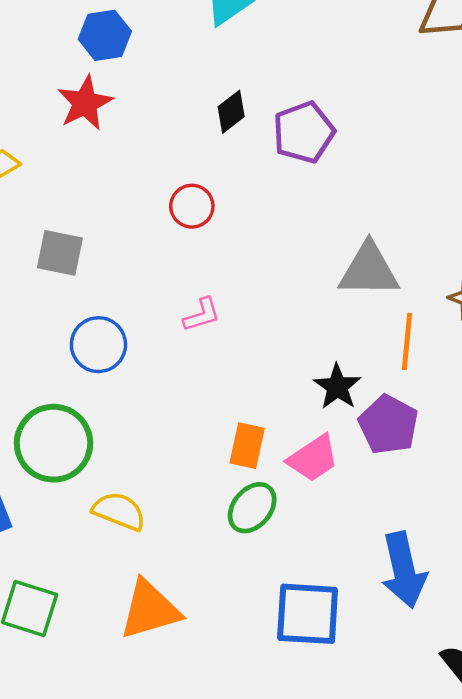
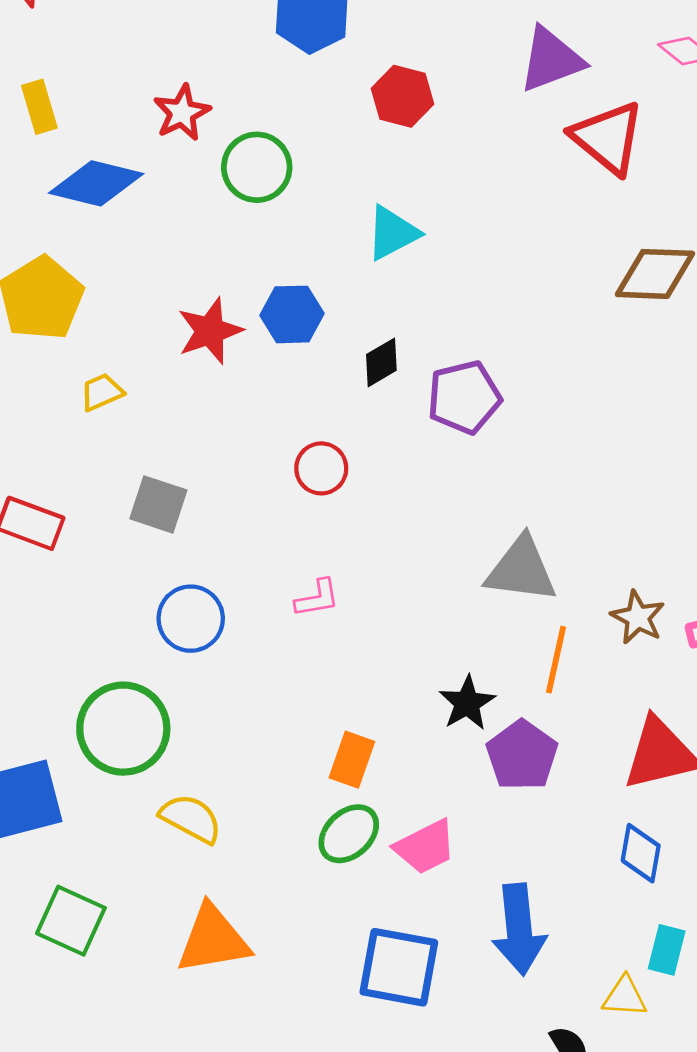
blue hexagon: (105, 35) -> (292, 314), moved
pink trapezoid: (313, 458) -> (425, 847), moved

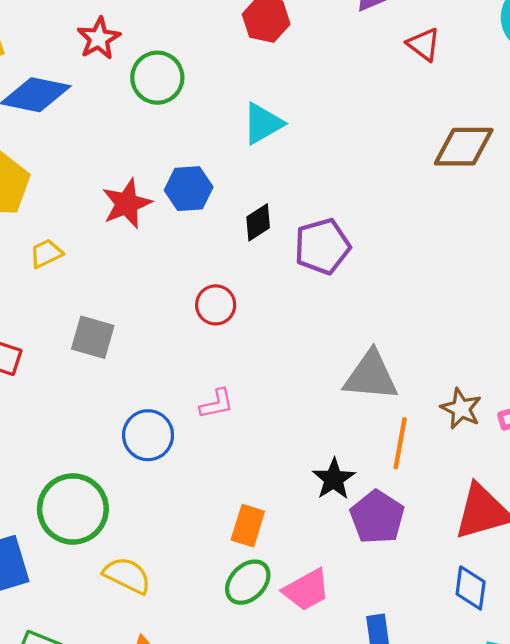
red triangle: (608, 138) -> (424, 44), size x0.6
blue circle: (191, 619) -> (148, 435), moved

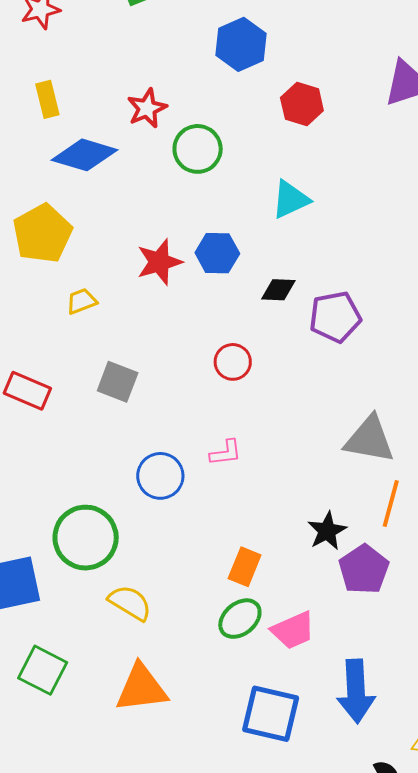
black diamond: (258, 222) -> (278, 290), turned 30

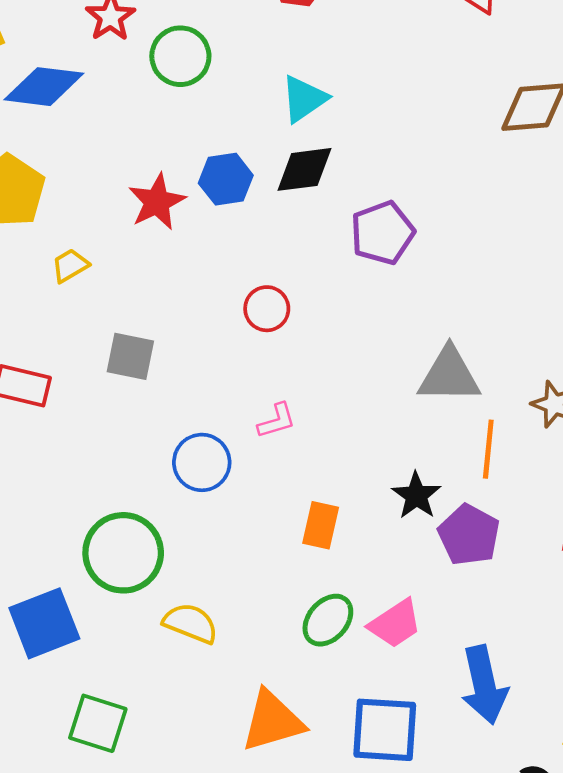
black diamond: (278, 290) -> (304, 169), moved, size x1.4
orange rectangle: (245, 567) -> (321, 525), moved
orange triangle: (141, 688) -> (272, 721), moved

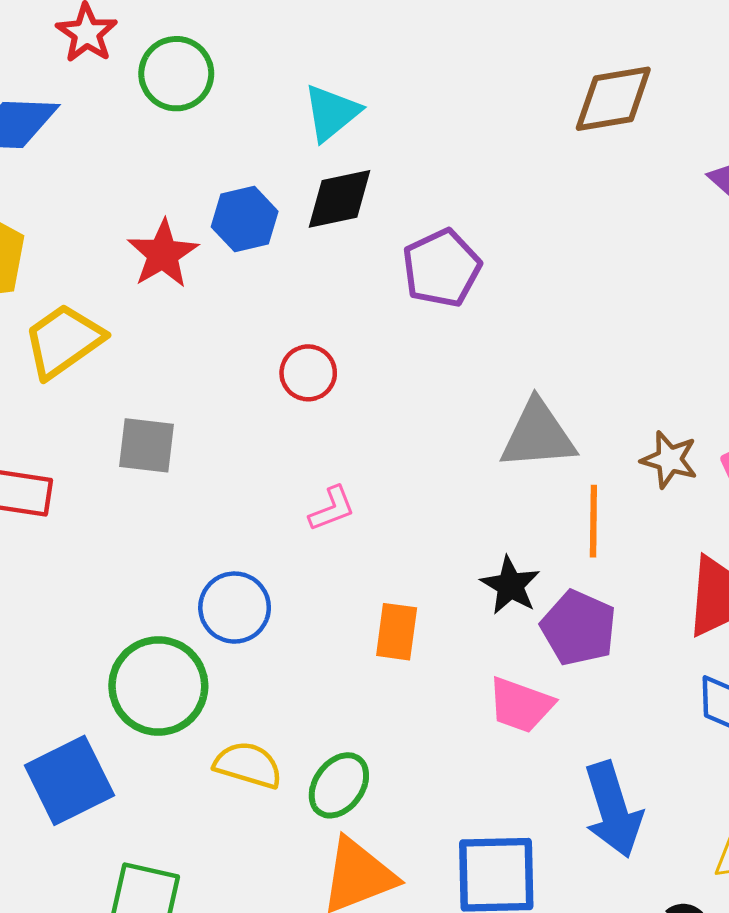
yellow trapezoid: (70, 266) -> (63, 341), size x1.8
blue circle: (202, 462) -> (235, 608), moved
green ellipse: (328, 620) -> (339, 785), moved
pink trapezoid: (395, 624) -> (521, 705), moved, turned 58

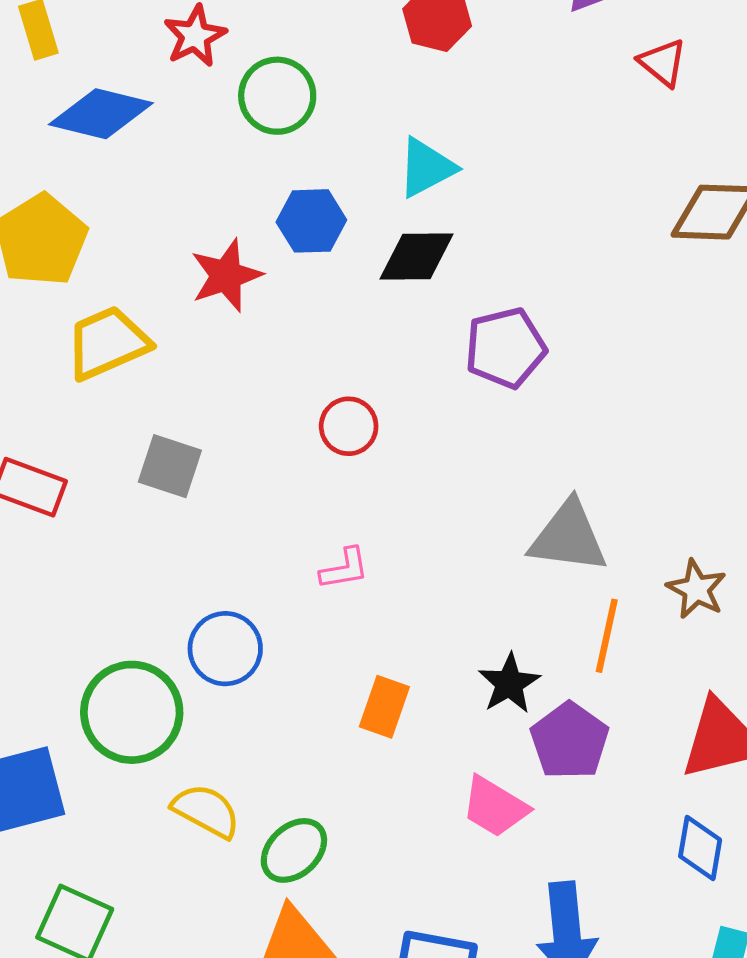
blue hexagon: (245, 219) -> (311, 221), moved

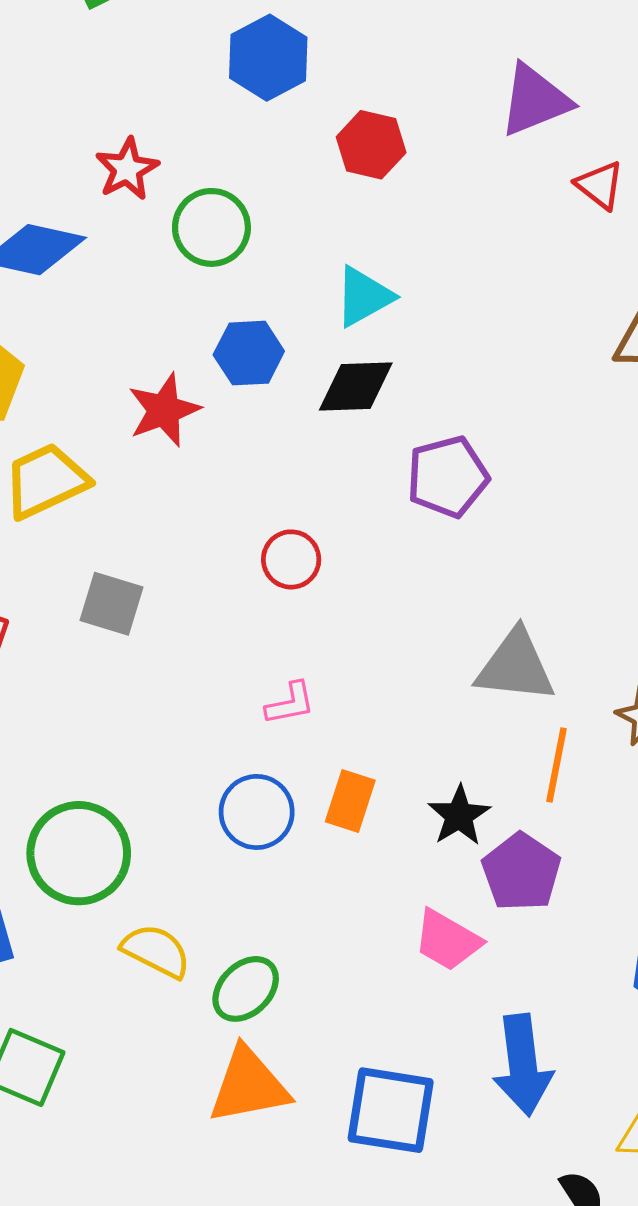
blue circle: (225, 649) -> (257, 812), moved
orange rectangle: (384, 707) -> (350, 801), moved

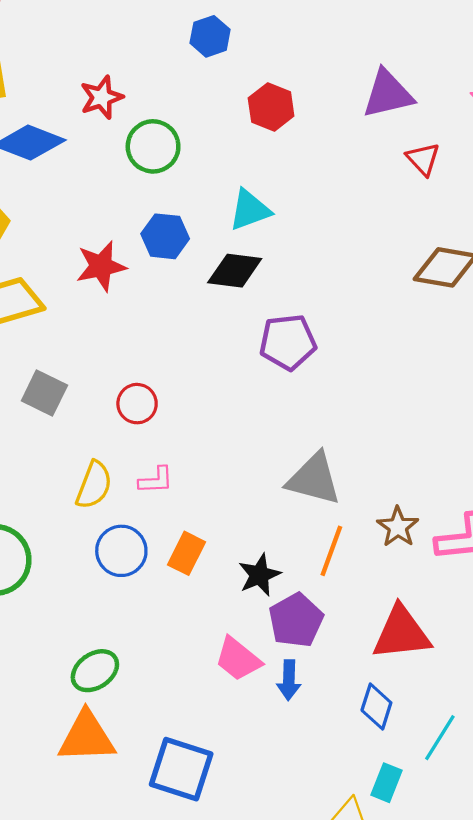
blue hexagon: (268, 58) -> (210, 36), size x0.7
red circle: (291, 559) -> (137, 404), moved
yellow semicircle: (156, 951) -> (94, 485), moved, turned 75
blue arrow: (523, 1065) -> (289, 680), moved, size x0.6

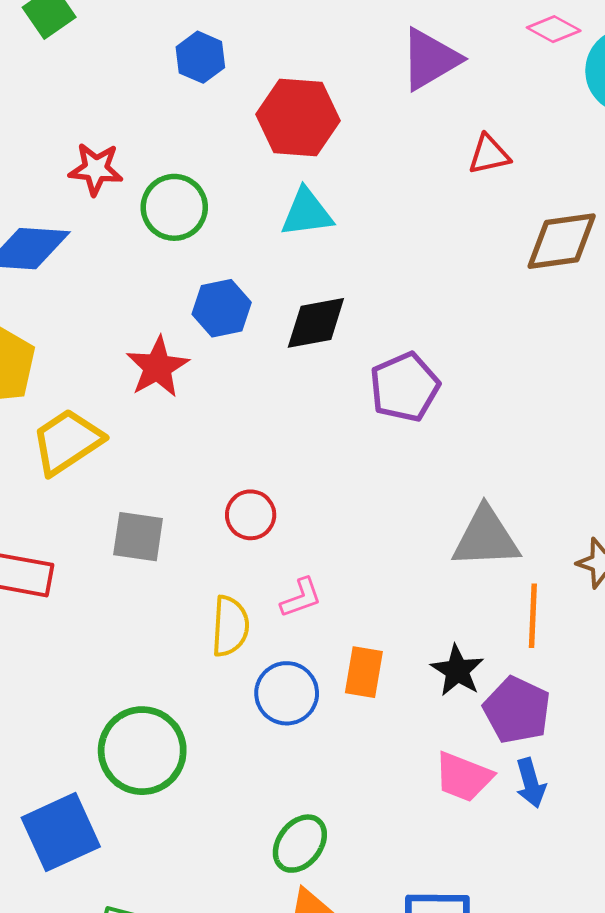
red star: (102, 97) -> (96, 169), turned -30
red hexagon: (271, 107) -> (298, 118), size x1.4
red triangle: (423, 159) -> (489, 154), moved, turned -42
cyan triangle: (250, 210) -> (307, 213), moved, turned 30

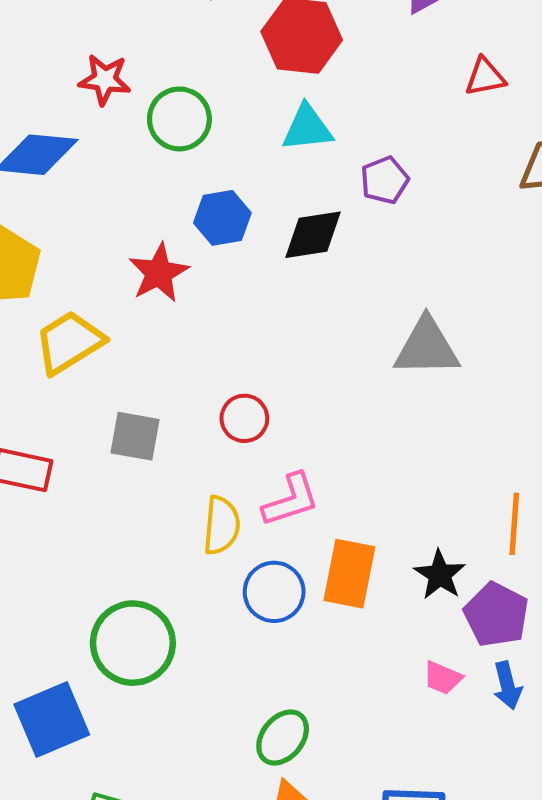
purple pentagon: (405, 387) -> (385, 180), moved, size x0.7
gray triangle: (486, 538) -> (427, 347), moved
pink L-shape: (301, 598) -> (291, 500), size x1.4
orange rectangle: (364, 672) -> (349, 574), size x1.4
pink trapezoid: (463, 777) -> (443, 678), size x0.7

